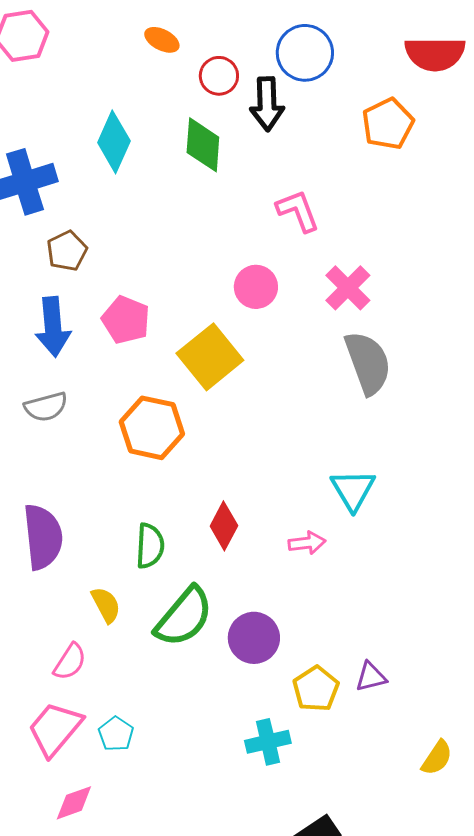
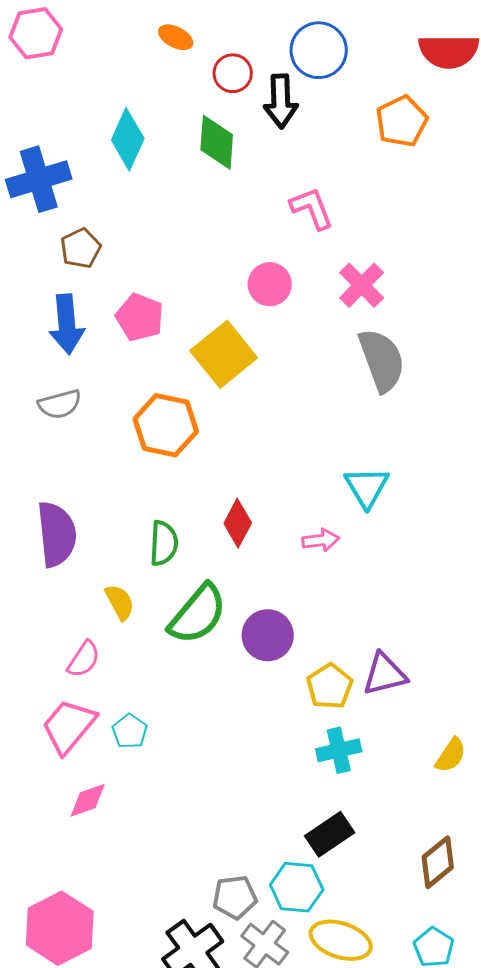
purple triangle: (371, 677) -> (385, 674), size x1.4
cyan cross: (268, 742) -> (339, 750), moved

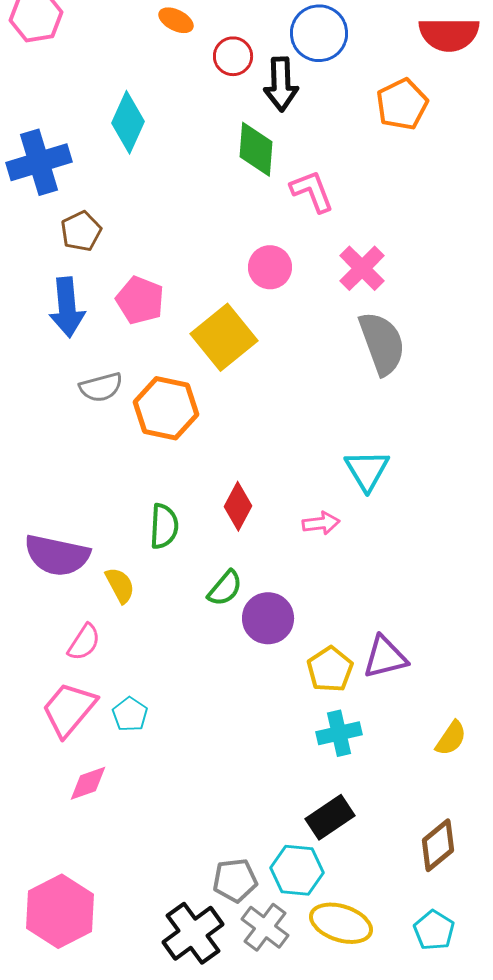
green diamond: (217, 142) -> (256, 149), moved
gray semicircle: (60, 404) -> (101, 387), moved
purple semicircle: (57, 534) -> (57, 555), moved, turned 108
green semicircle: (198, 614) -> (225, 588), moved, size x0.6

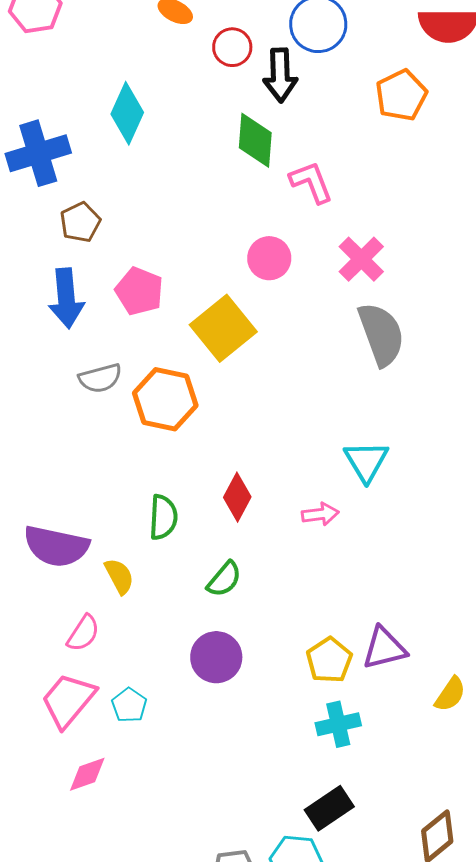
purple circle: (268, 618) -> (216, 657), moved
yellow semicircle: (451, 738) -> (450, 694), moved

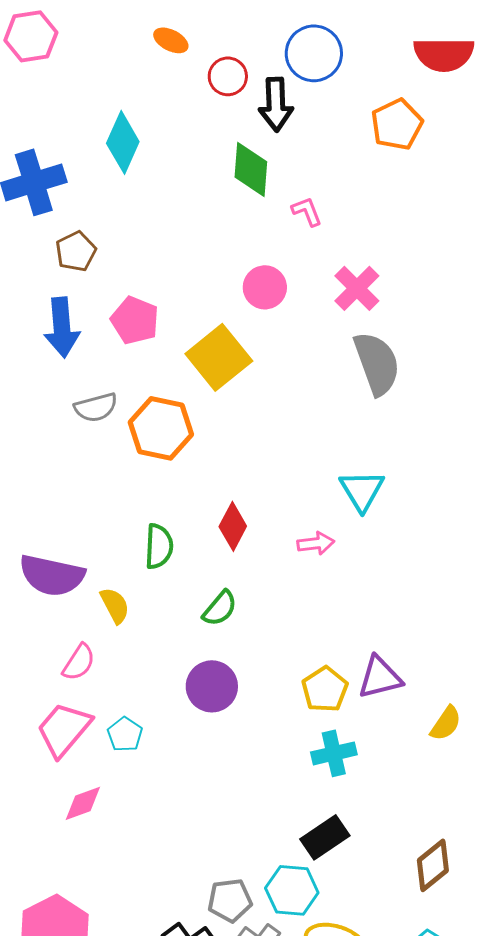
pink L-shape: (311, 182) -> (307, 211), size x0.7

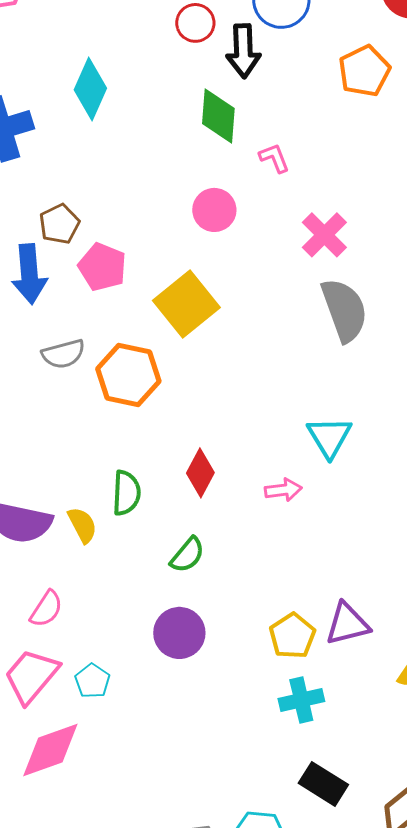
brown pentagon: (76, 251) -> (59, 224), moved
pink circle: (265, 287) -> (214, 210), moved
yellow semicircle: (115, 605) -> (82, 525), moved
pink diamond: (83, 803) -> (50, 750), size x1.6
black rectangle: (325, 837) -> (323, 784), moved, turned 66

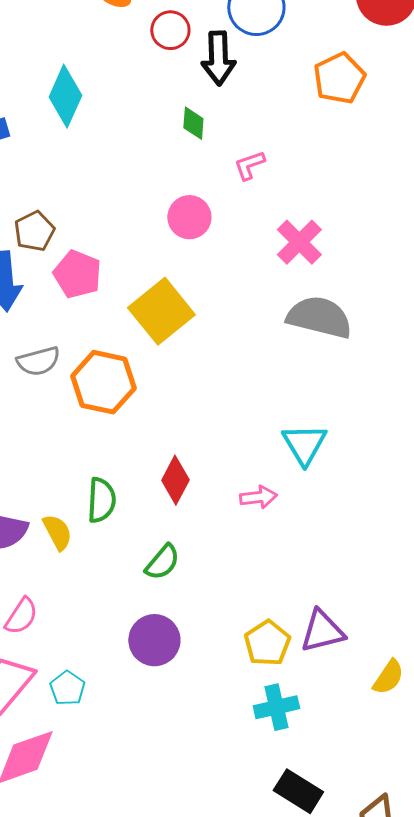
green diamond: (218, 116) -> (193, 123), size x0.6
pink L-shape: (274, 158) -> (249, 165), turned -88
gray semicircle: (344, 310) -> (319, 317), turned -56

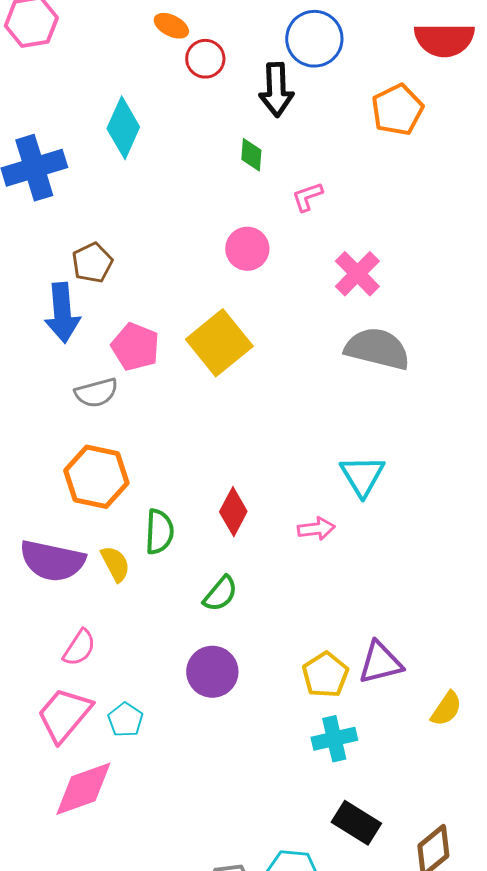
red circle: (170, 30) -> (205, 59), moved
pink pentagon: (77, 274) -> (135, 347), moved
orange hexagon: (103, 382) -> (96, 477), moved

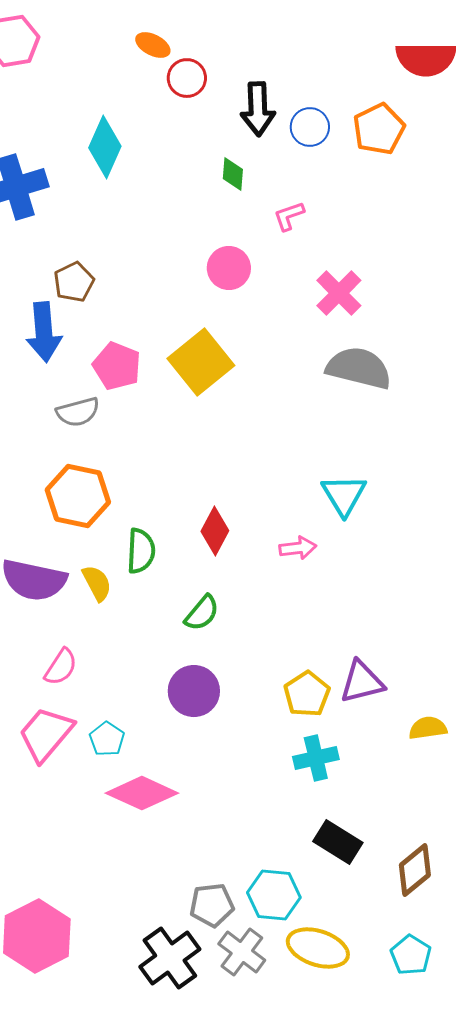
blue circle: (314, 39) -> (310, 127), moved, size x0.7
yellow semicircle: (446, 709) -> (428, 728), turned -132
pink diamond: (83, 789) -> (142, 793), moved, turned 44

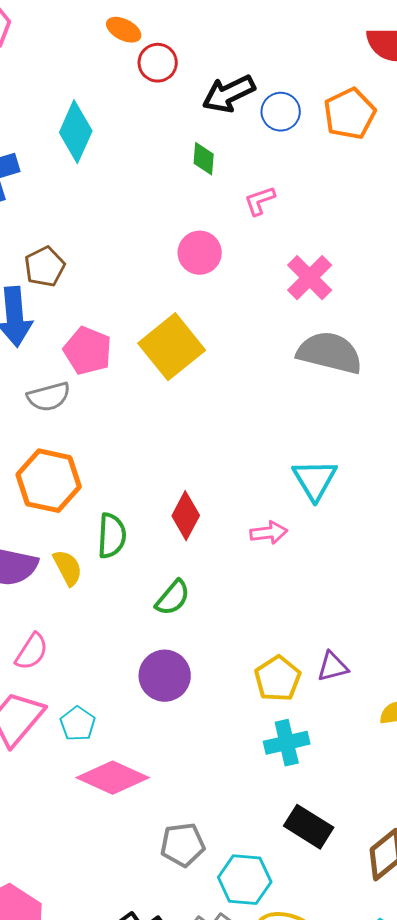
black arrow: (258, 109) -> (229, 94), turned 66
purple triangle: (362, 682) -> (333, 667), size x0.7
gray pentagon: (212, 905) -> (183, 845), moved

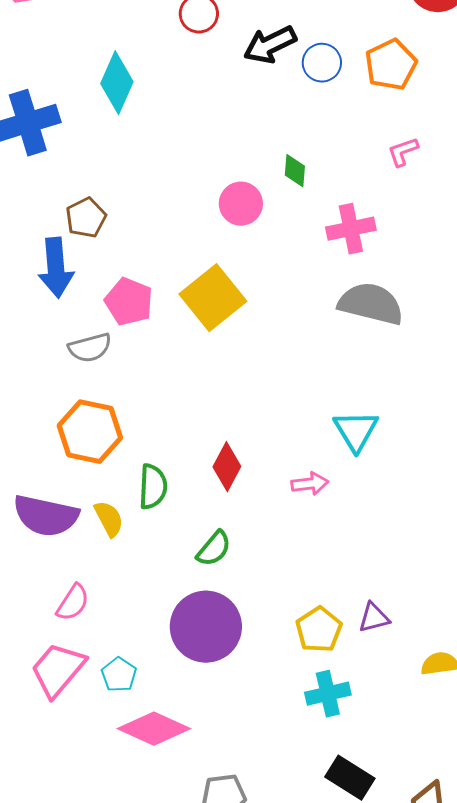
green diamond: (204, 159) -> (295, 171), moved
pink L-shape: (260, 201) -> (403, 152), moved
pink cross: (310, 278) -> (351, 229), turned 33
purple circle: (165, 676) -> (206, 627), size x1.4

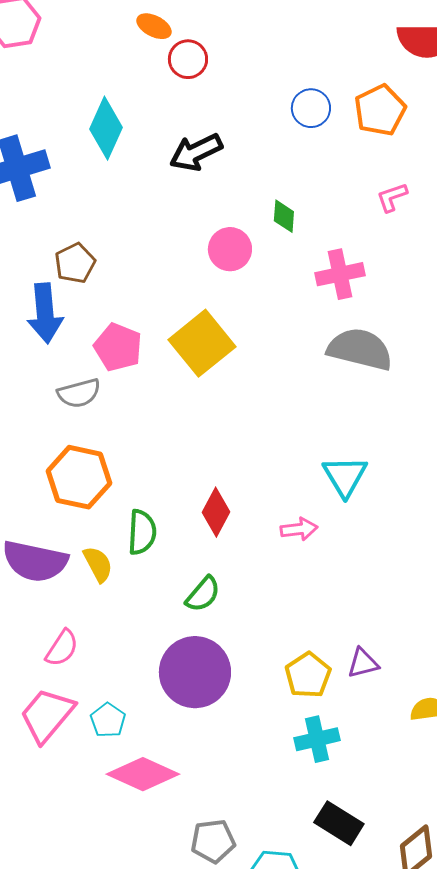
black arrow: (270, 45) -> (196, 152), moved

